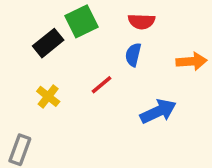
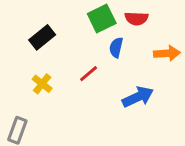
green square: (81, 21) -> (102, 18), moved
red semicircle: (142, 21) -> (136, 18), moved

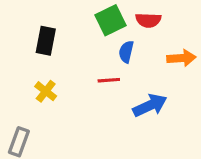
black rectangle: (42, 37) -> (46, 41), turned -40
red line: (89, 74) -> (109, 80), moved, turned 36

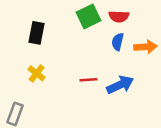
blue semicircle: (126, 52) -> (118, 42), moved
red line: (109, 80) -> (88, 80), moved

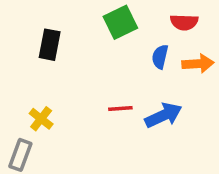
red semicircle: (119, 16) -> (184, 22), moved
yellow cross: (37, 73) -> (41, 119), moved

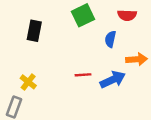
orange arrow: (198, 64) -> (137, 59), moved

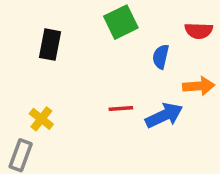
red semicircle: (127, 15) -> (199, 31), moved

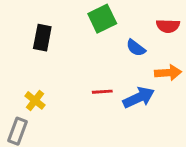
blue semicircle: (161, 57) -> (136, 48), turned -66

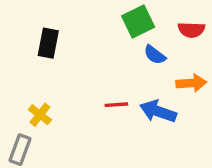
green square: (102, 19) -> (138, 22), moved
blue arrow: (139, 98) -> (158, 111), turned -136

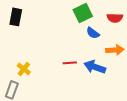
black rectangle: (48, 43) -> (16, 17), moved

